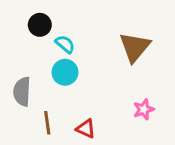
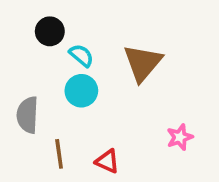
brown triangle: (135, 47) -> (143, 63), moved

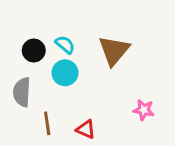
black circle: (50, 31) -> (34, 50), moved
pink star: (180, 137) -> (144, 110), turned 30

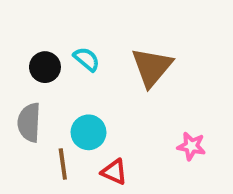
cyan circle: (65, 73) -> (88, 132), moved

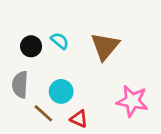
pink star: (191, 146) -> (132, 101), size x1.6
brown line: (63, 164) -> (43, 113), turned -40

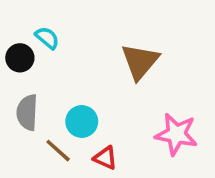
cyan semicircle: (60, 41) -> (47, 38), moved
black circle: (31, 46) -> (20, 58), moved

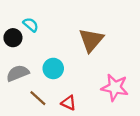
gray semicircle: (27, 112) -> (18, 73), turned 65
cyan circle: (82, 121) -> (53, 68), moved

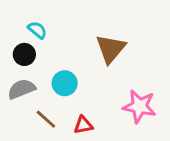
black circle: (13, 38) -> (24, 54), moved
red triangle: (69, 103) -> (83, 125), turned -35

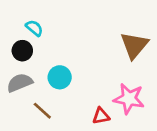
brown triangle: (111, 49) -> (134, 45), moved
red triangle: (83, 125) -> (101, 116), moved

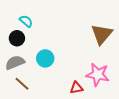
brown line: (42, 111) -> (22, 84), moved

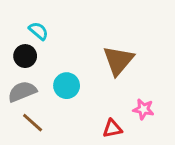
brown triangle: (102, 34) -> (118, 60), moved
pink star: (98, 75) -> (143, 109), size x0.6

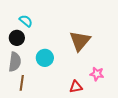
gray semicircle: (22, 92) -> (15, 62), turned 120
brown line: (33, 123) -> (22, 83), turned 56

